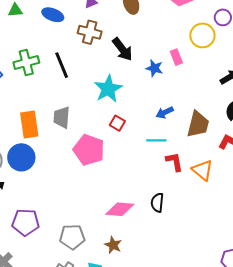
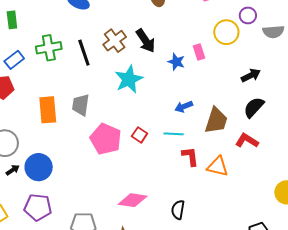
brown cross: (90, 32) -> (115, 41), moved, turned 35
red square: (117, 123) -> (140, 135), moved
blue circle: (21, 157) -> (39, 167), moved
orange triangle: (202, 170) -> (218, 167), turned -30
black semicircle: (157, 203) -> (178, 210), moved

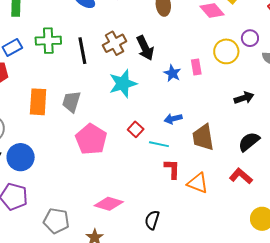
black semicircle: (254, 107) -> (249, 142), moved
brown trapezoid: (216, 121) -> (203, 137), turned 144
red square: (140, 135) -> (136, 129), moved
red L-shape: (247, 141) -> (241, 176), moved

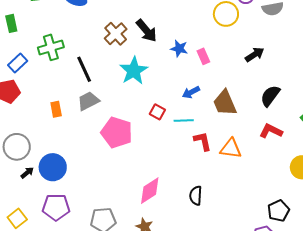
black line: (82, 51) -> (84, 69), moved
pink rectangle: (196, 67) -> (203, 56), moved
orange rectangle: (38, 102) -> (56, 109), size x0.6
gray trapezoid: (71, 102) -> (88, 101), turned 60
pink diamond: (109, 204) -> (150, 191), turned -36

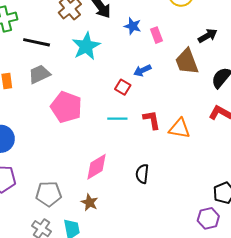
black line: (84, 69) -> (37, 42), turned -56
brown trapezoid: (225, 103) -> (187, 62), moved
red square: (157, 112) -> (123, 87), moved
cyan line: (184, 120) -> (117, 119), moved

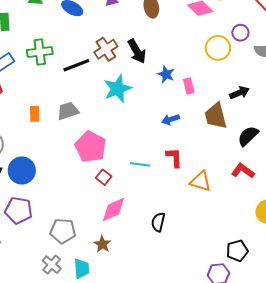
black line: (37, 42) -> (76, 65), moved, turned -40
red square: (123, 87) -> (104, 177), moved
red L-shape: (152, 120) -> (174, 158), moved

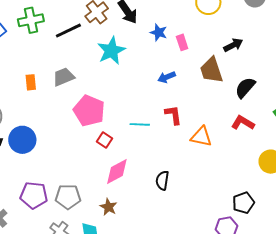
purple pentagon: (18, 210) -> (34, 195), moved

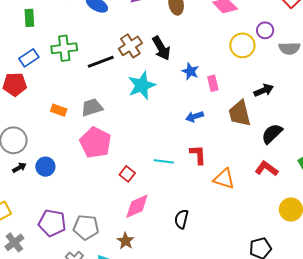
orange rectangle: (31, 82) -> (59, 110), turned -70
pink pentagon: (89, 111) -> (95, 143), moved
blue circle: (22, 140) -> (45, 167), size x0.7

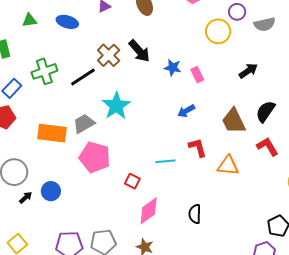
cyan star: (142, 85) -> (116, 106), moved
orange rectangle: (59, 110) -> (52, 133), size x1.8
brown trapezoid: (240, 113) -> (234, 121), moved
red L-shape: (267, 168) -> (267, 147), turned 35

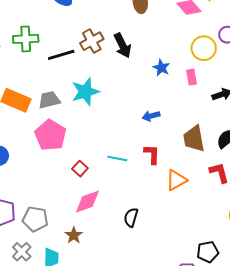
blue star: (173, 68) -> (161, 68), moved
pink rectangle: (197, 75) -> (192, 77), moved
orange triangle: (228, 166) -> (176, 180), turned -50

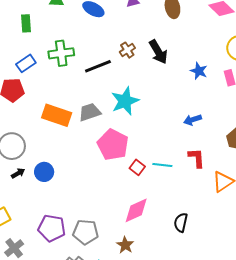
brown cross: (92, 41) -> (127, 50), size x0.7
pink pentagon: (50, 135) -> (113, 145), moved
red square: (80, 169) -> (137, 167), moved

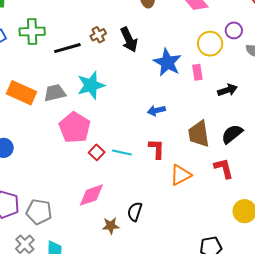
blue star: (199, 71) -> (167, 62), size x1.6
brown star: (125, 245) -> (111, 226), moved, turned 30

